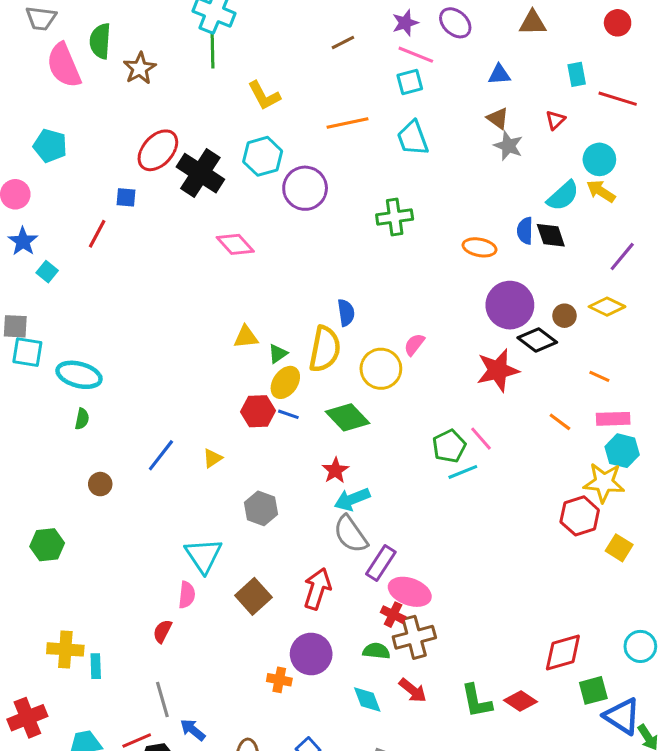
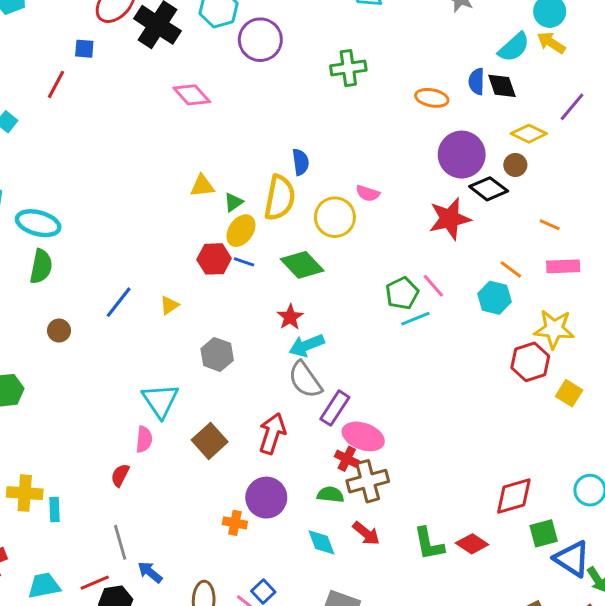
yellow diamond: (607, 307) -> (529, 134), moved
pink semicircle: (414, 344) -> (368, 193), turned -110
green semicircle: (82, 419) -> (41, 266), size x1.6
cyan hexagon: (622, 451) -> (494, 298), moved

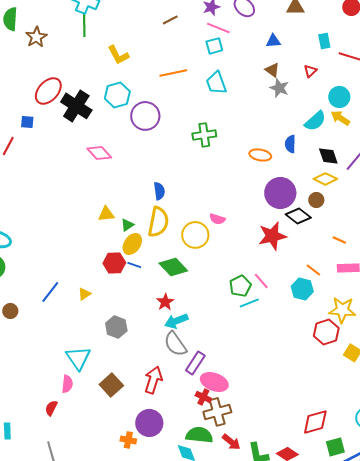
black diamond: (502, 86) -> (328, 156), moved
blue semicircle: (301, 162) -> (159, 191), moved
green semicircle: (330, 495) -> (199, 435), moved, size x1.5
red arrow: (366, 533) -> (231, 442), moved

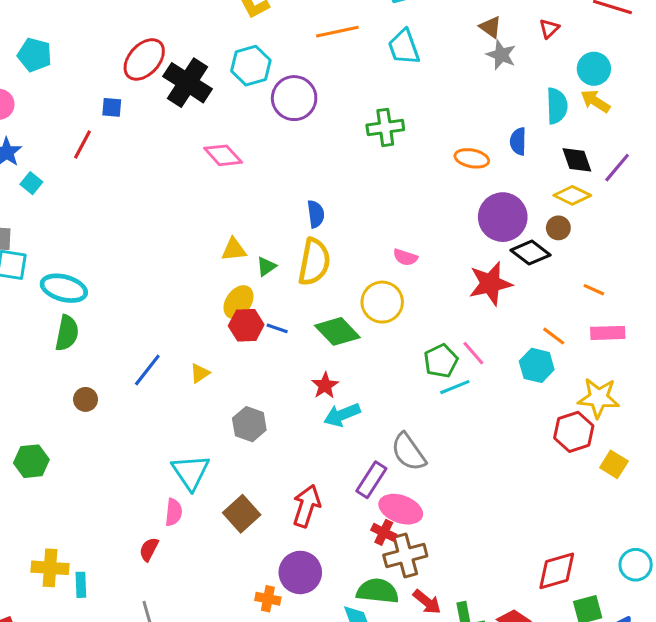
cyan semicircle: (315, 121) -> (557, 106), turned -50
yellow circle: (195, 235) -> (382, 302), moved
yellow ellipse: (132, 244) -> (238, 302), moved
gray semicircle: (175, 344) -> (408, 452), moved

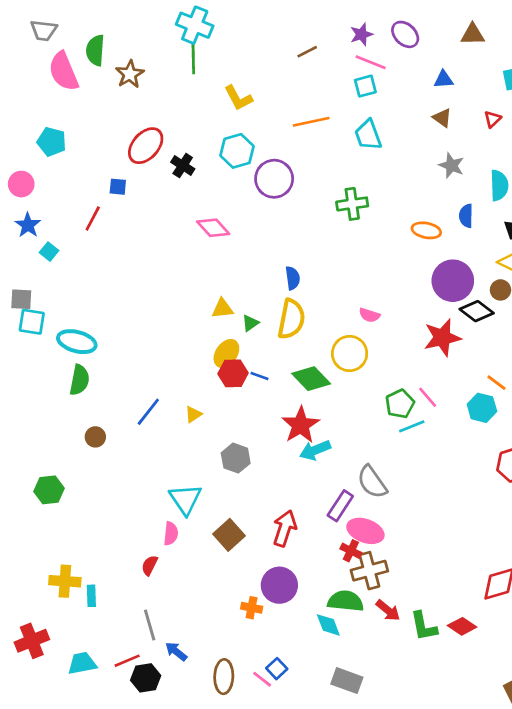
gray star: (501, 55) -> (451, 165), moved
black cross: (187, 83) -> (183, 165), size x0.6
red star: (325, 386) -> (301, 425), size x1.6

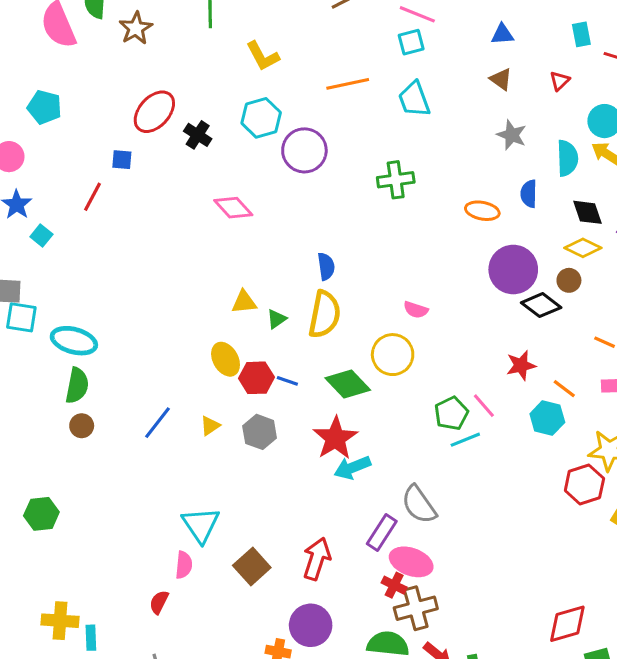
red star: (442, 338) -> (521, 365), moved, size x0.7
yellow ellipse: (226, 354) -> (226, 359), moved, turned -64
brown circle: (95, 437) -> (82, 426), moved
gray hexagon: (236, 458) -> (260, 432), moved

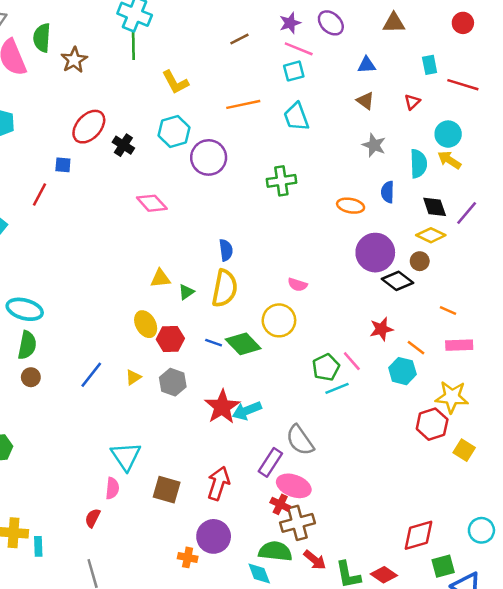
blue line: (287, 381) -> (214, 343), moved
red star: (335, 438) -> (222, 407), moved
brown square: (252, 567) -> (167, 490), turned -32

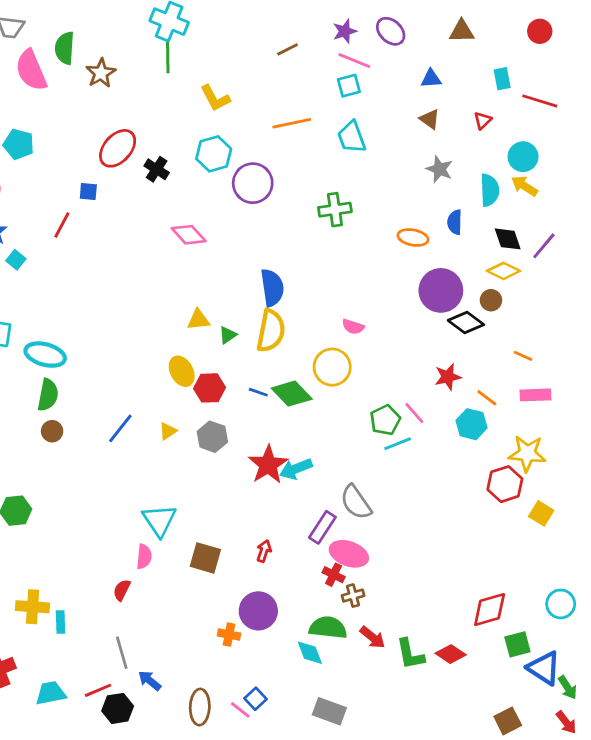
blue semicircle: (226, 250) -> (272, 288), size x1.5
red arrow: (218, 483) -> (264, 551), size x0.6
brown cross: (297, 523) -> (353, 596), size x0.6

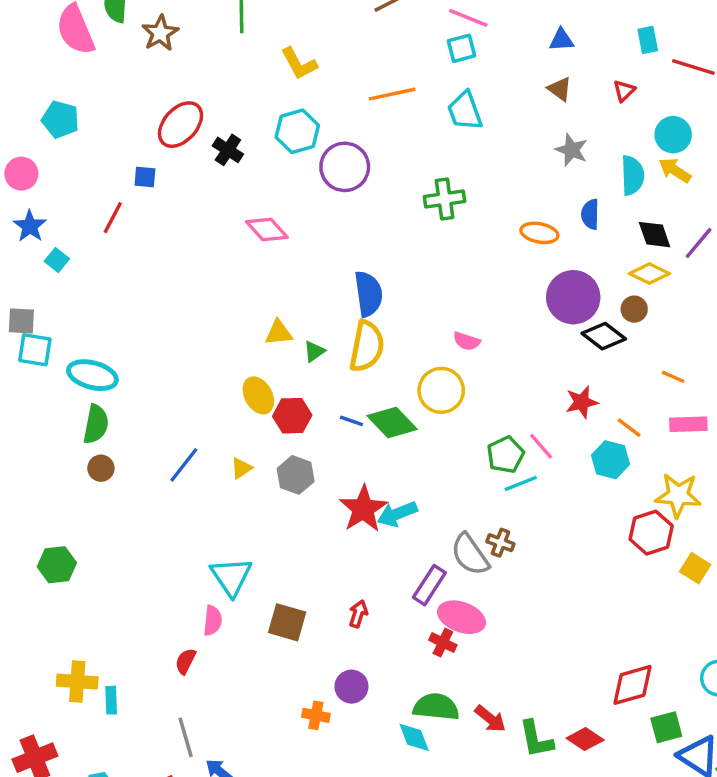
brown cross: (353, 596) -> (500, 543), moved, turned 35
purple circle: (258, 611) -> (351, 687), size x0.7

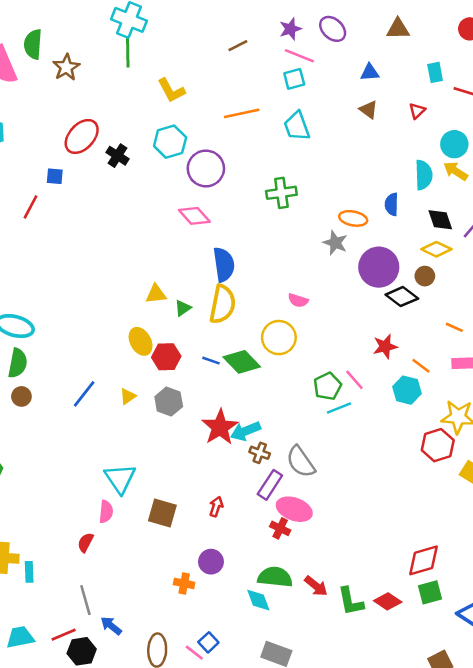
gray star: (572, 150) -> (335, 243), moved
pink diamond: (267, 230) -> (194, 216), moved
brown cross: (500, 543) -> (260, 453), moved
green square: (666, 727) -> (430, 592), moved

